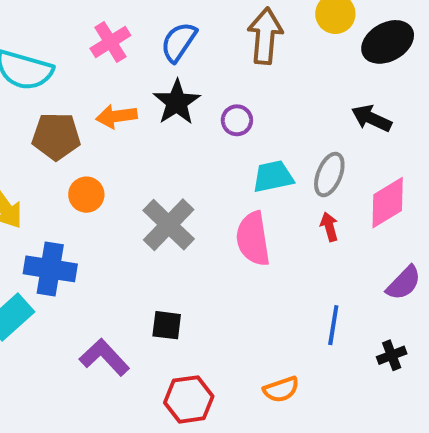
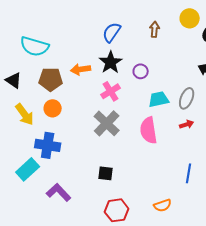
brown arrow: (265, 36) -> (155, 29), size x0.6
pink cross: (110, 42) -> (111, 91), moved
orange circle: (86, 195) -> (53, 108), moved
red arrow: (329, 227) -> (187, 124), turned 88
purple L-shape: (104, 357) -> (59, 192), moved

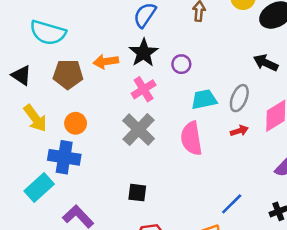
orange circle: (53, 108) -> (76, 123), moved
blue line: (189, 173) -> (232, 204), moved, turned 36

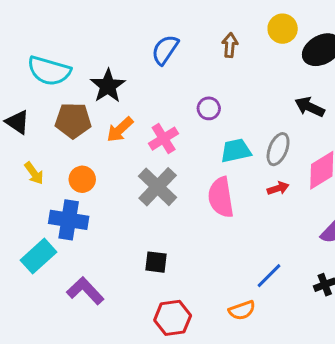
black star: (144, 53) -> (108, 86), moved
orange arrow: (106, 62) -> (120, 130), moved, turned -35
yellow arrow: (35, 118) -> (34, 173), size x0.7

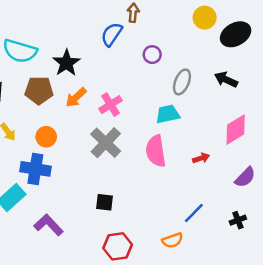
brown arrow: (230, 45) -> (133, 13), moved
purple circle: (209, 108) -> (152, 55), moved
gray ellipse: (278, 149) -> (182, 82), moved
red arrow: (278, 188) -> (201, 158), moved

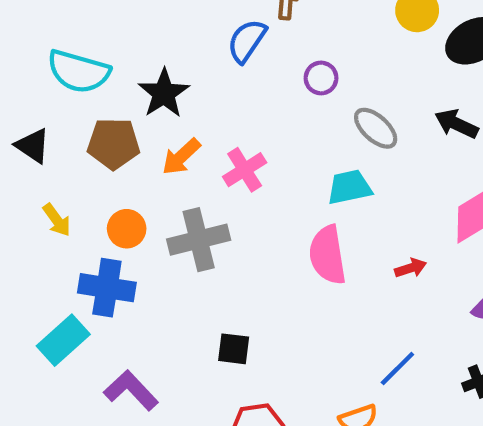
gray ellipse: (182, 82) -> (376, 128), turned -70
gray cross: (106, 143) -> (199, 240), moved, turned 32

